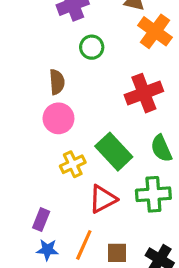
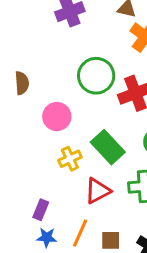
green circle: (92, 47) -> (96, 76), moved, size x1.6
brown semicircle: (57, 82) -> (22, 83), moved

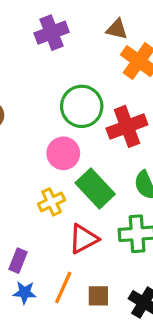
pink circle: (57, 117) -> (63, 153), moved

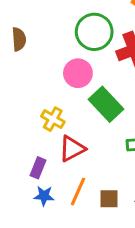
yellow cross: (52, 202) -> (53, 119), moved, turned -35
red triangle: (83, 239) -> (72, 149), moved

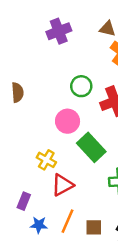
green circle: (94, 32) -> (81, 86), size x0.7
purple rectangle: (38, 168) -> (24, 201), moved

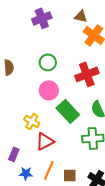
green circle: (81, 86) -> (48, 62), moved

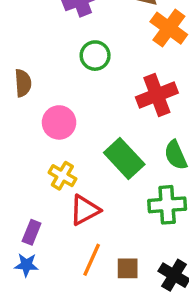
green circle: (48, 62) -> (95, 56), moved
pink circle: (49, 90) -> (59, 122), moved
blue star: (26, 173) -> (26, 265), moved

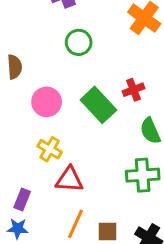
red cross: (157, 95) -> (134, 90), moved, size x0.6
green rectangle: (124, 158) -> (98, 105), moved
red triangle: (85, 210) -> (69, 180), turned 32

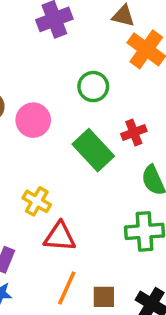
green circle: (79, 42) -> (93, 87), moved
pink circle: (47, 102) -> (33, 120), moved

